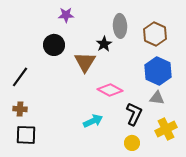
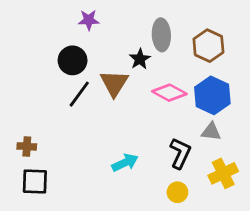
black line: (20, 77) -> (79, 94), moved
pink diamond: (110, 90) -> (169, 93), moved

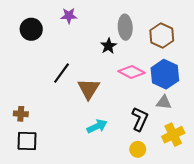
black circle: (73, 60) -> (31, 29), moved
brown triangle: (114, 83) -> (89, 89), moved

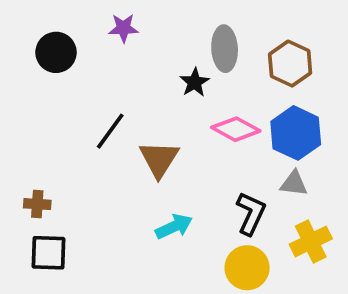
yellow circle: (138, 149) -> (247, 268), size x1.5

